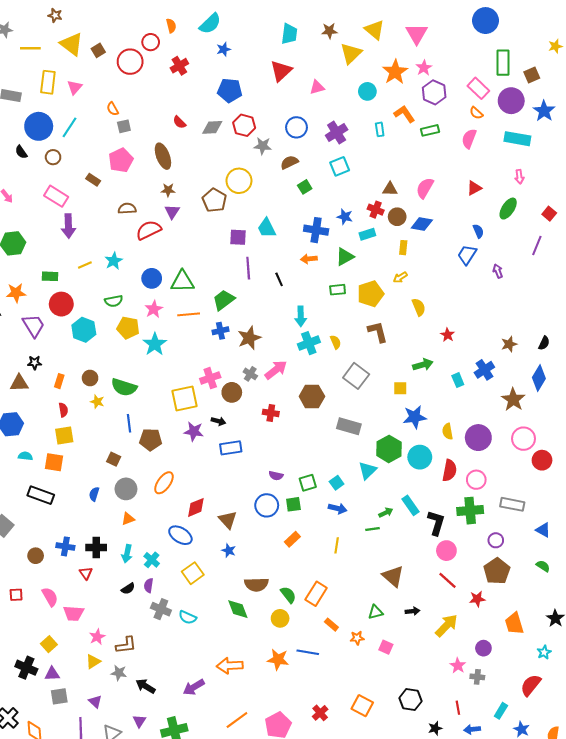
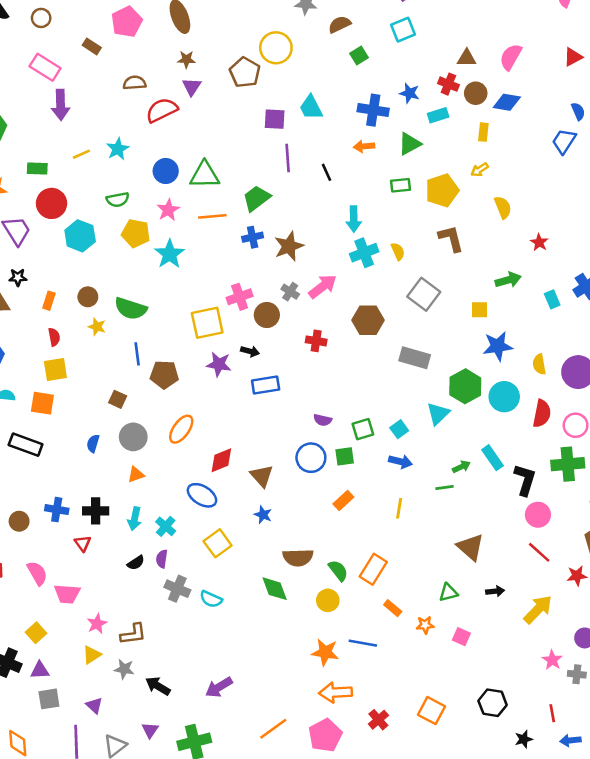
orange arrow: (230, 666) -> (336, 692), moved

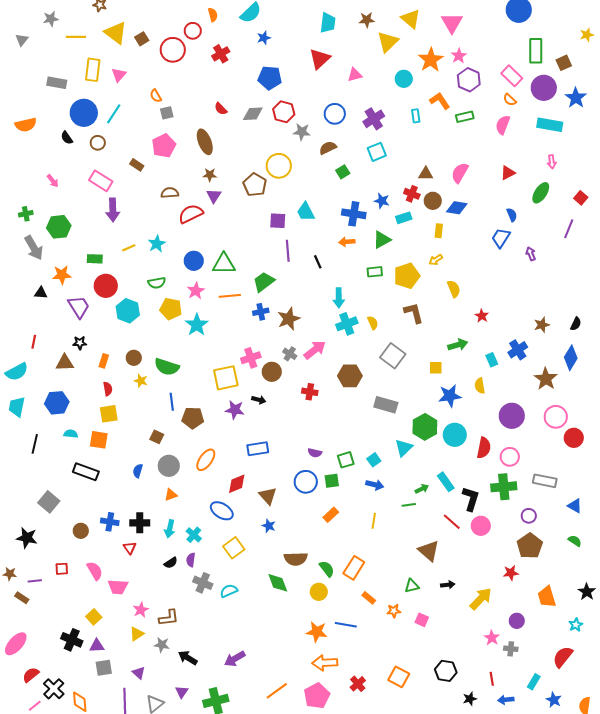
yellow semicircle: (539, 364) -> (480, 386), moved
blue rectangle: (266, 385) -> (258, 449), moved
red line: (539, 552) -> (452, 522), moved
cyan semicircle: (211, 599) -> (229, 591), turned 132

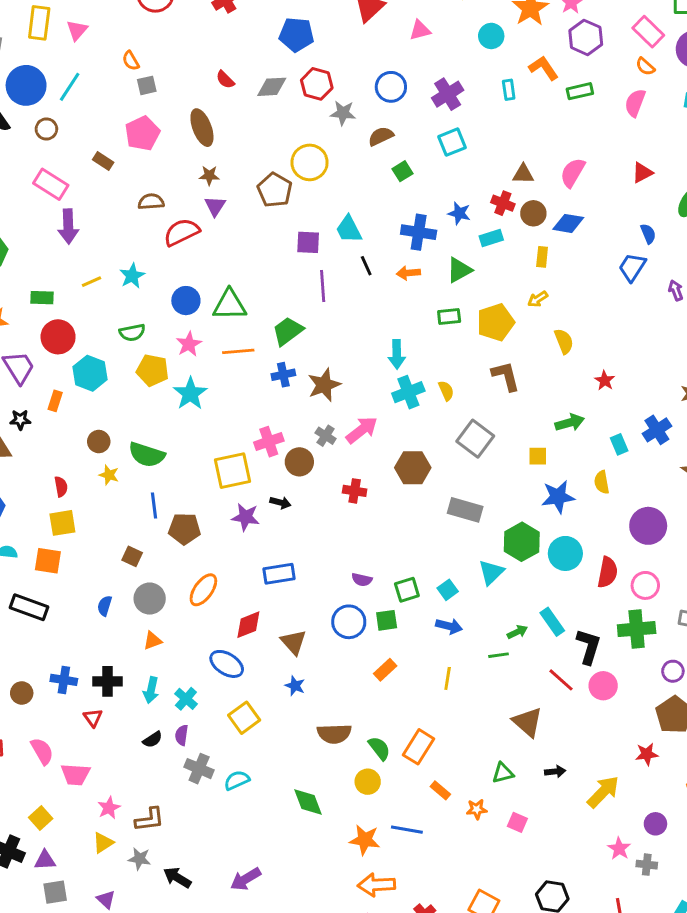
black line: (318, 262) -> (366, 266), moved
orange rectangle: (104, 361) -> (55, 401), moved
green diamond: (278, 583) -> (308, 802), moved

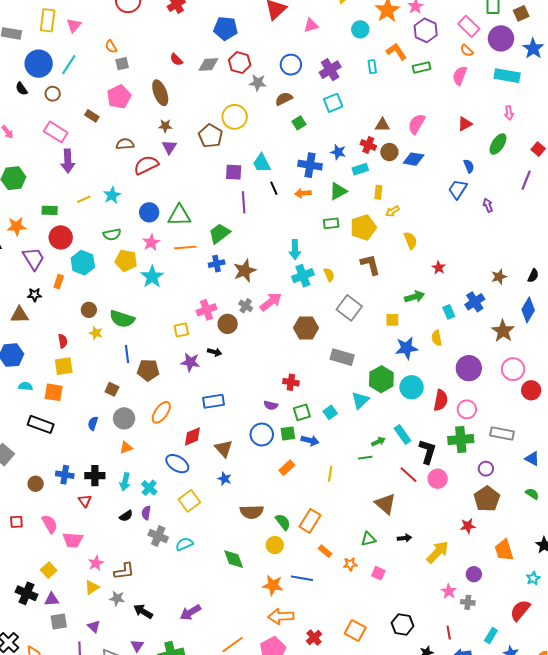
yellow rectangle: (542, 257) -> (378, 192), moved
yellow square: (232, 471) -> (181, 330), size x0.6
red cross: (355, 491) -> (291, 382), moved
blue arrow: (449, 626) -> (310, 441), moved

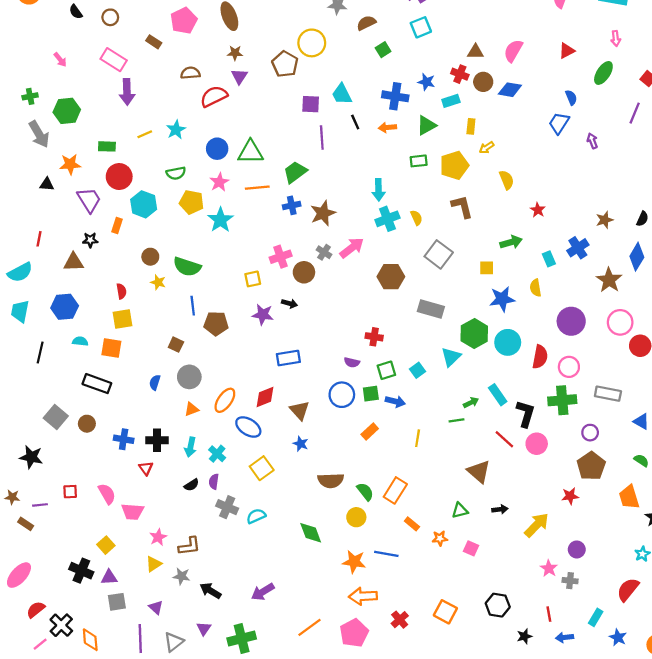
orange ellipse: (161, 412) -> (225, 400), moved
brown circle: (36, 484) -> (87, 424), moved
orange trapezoid: (504, 550) -> (629, 497), moved

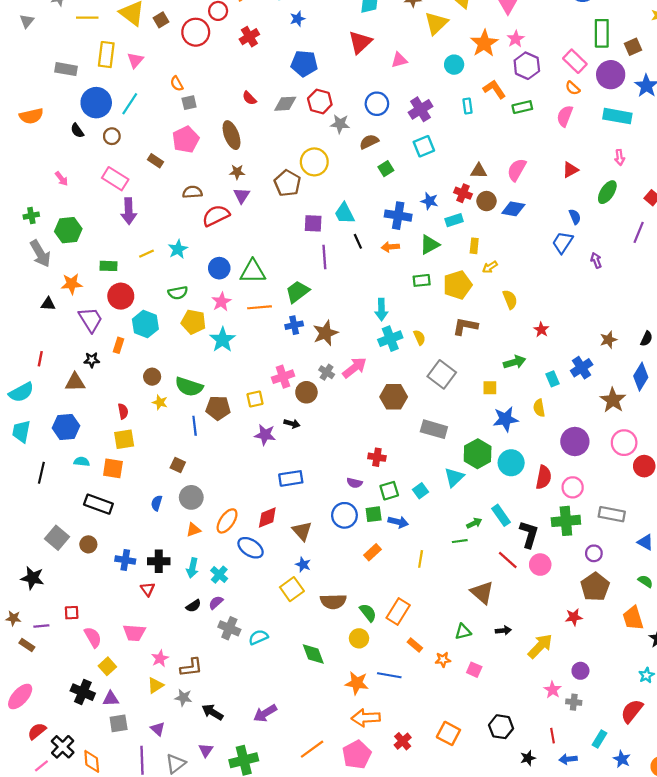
brown L-shape: (462, 207) -> (465, 326), turned -65
brown pentagon: (216, 323) -> (218, 408), moved
yellow square: (262, 468) -> (292, 589), moved
purple semicircle: (214, 482) -> (216, 603), turned 40
pink semicircle: (107, 494) -> (93, 637), moved

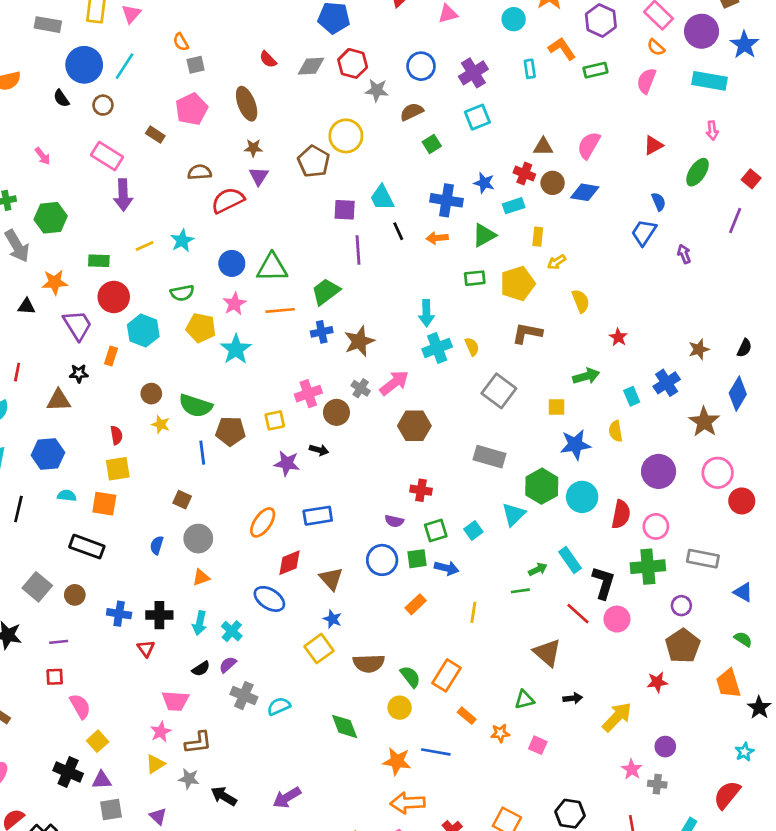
brown hexagon: (394, 397) -> (414, 426), moved
orange ellipse: (227, 521) -> (263, 522), moved
purple line: (41, 626) -> (59, 642), moved
pink trapezoid: (134, 633) -> (175, 701), moved

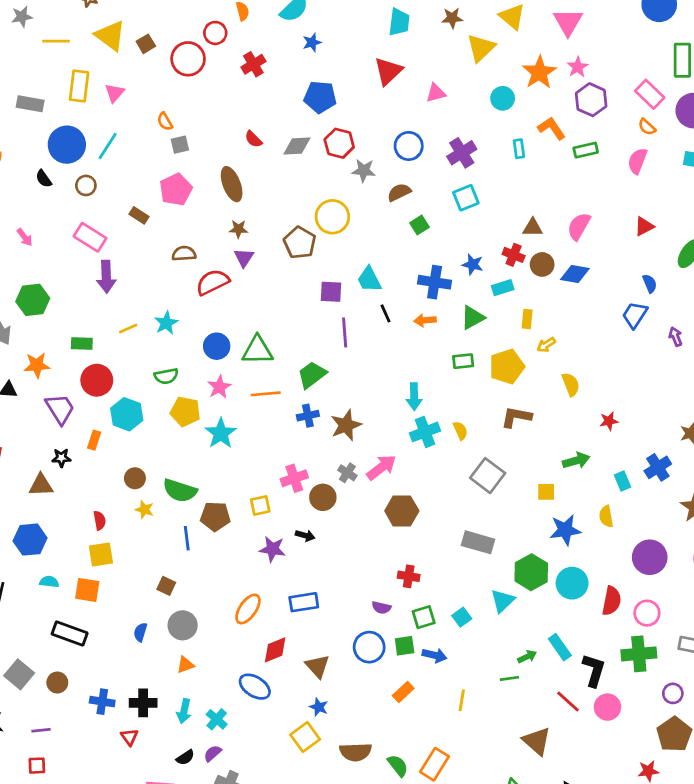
red star: (618, 337) -> (609, 421), turned 30

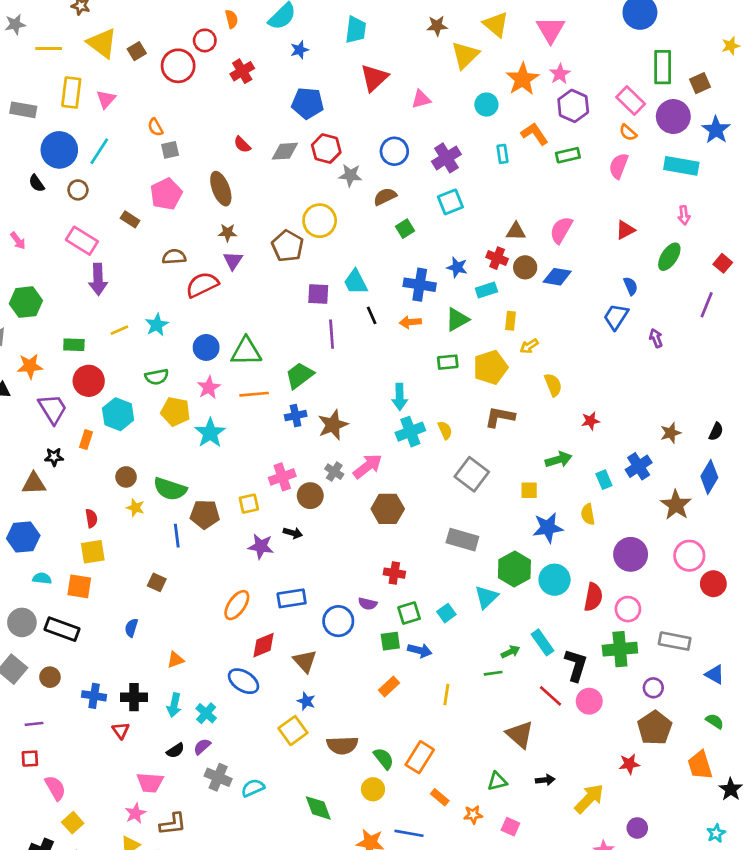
cyan trapezoid: (399, 22) -> (356, 30), moved
gray circle: (183, 625) -> (22, 622), moved
blue circle: (369, 647) -> (338, 621), moved

